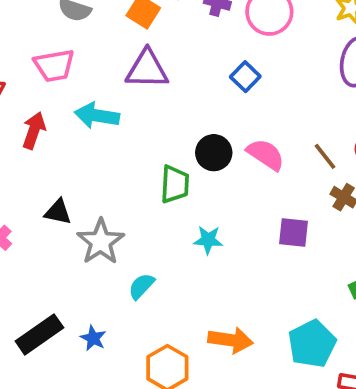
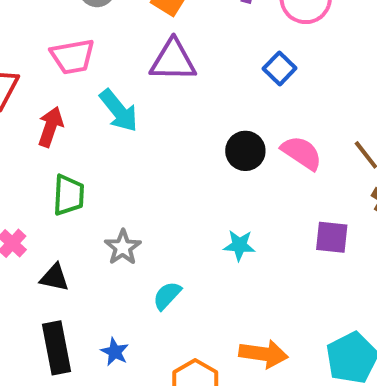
cyan arrow: (97, 116) -> (119, 111), turned -138
green trapezoid: (175, 184) -> (69, 195), moved
black triangle: (58, 212) -> (54, 277), moved
gray star: (101, 242) -> (123, 247), size x0.7
black rectangle: (39, 334) -> (56, 348), turned -66

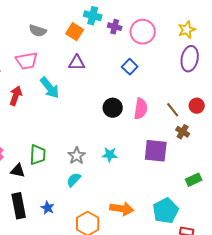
purple triangle: (173, 60) -> (77, 63), size x0.7
pink semicircle: (302, 153) -> (141, 109), turned 65
green trapezoid: (69, 195) -> (38, 155), moved
purple square: (332, 237) -> (156, 151), size x1.4
gray star: (123, 247) -> (77, 156), moved

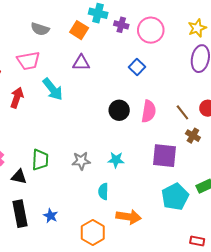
gray star: (77, 156) -> (81, 161), turned 30
cyan semicircle: (74, 180) -> (103, 191), moved, turned -42
cyan pentagon: (166, 211) -> (175, 197), moved

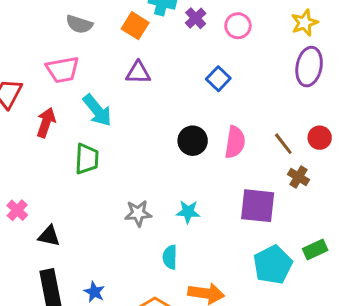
purple cross: (121, 25) -> (196, 18), turned 32
pink circle: (151, 30) -> (238, 26), size x0.7
green trapezoid: (40, 160) -> (87, 159), moved

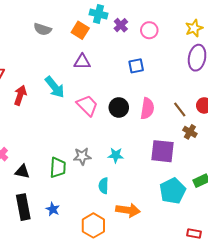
pink trapezoid: (63, 70) -> (87, 105), moved, turned -125
blue square: (218, 79) -> (136, 66), turned 35
green trapezoid: (87, 159) -> (58, 167), moved

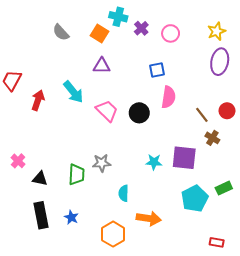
gray semicircle: (43, 29) -> (61, 32), turned 30
pink semicircle: (147, 108) -> (168, 97), moved
cyan star: (116, 155) -> (154, 162), moved

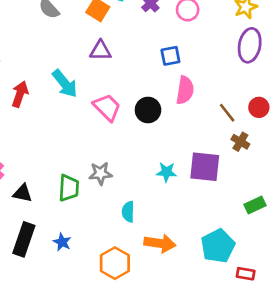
cyan pentagon: (195, 199) -> (218, 246), moved
black rectangle: (41, 215) -> (24, 239), turned 30

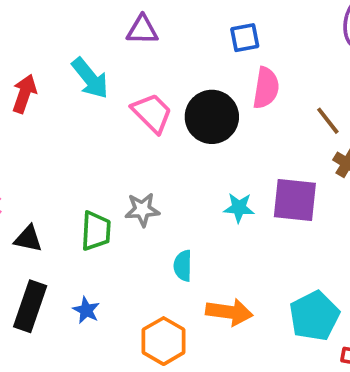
black circle: (148, 110) -> (212, 117), size x1.4

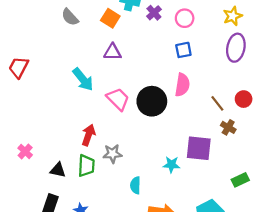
blue square: (245, 38) -> (183, 50), moved
red arrow: (24, 94) -> (88, 135), moved
cyan star: (239, 208) -> (171, 165), moved
black triangle: (28, 239) -> (58, 170), moved

